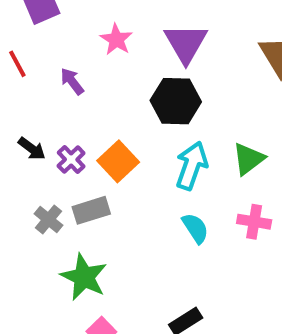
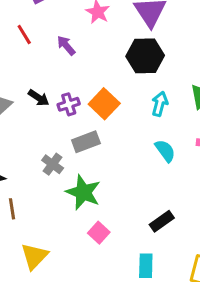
purple cross: (71, 159) -> (69, 104), turned 30
cyan arrow: (192, 166) -> (160, 104), size x0.7
gray cross: (48, 219) -> (53, 164), moved

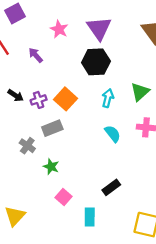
green star: (83, 192) -> (51, 167), size x0.6
cyan rectangle: (146, 266) -> (90, 217), moved

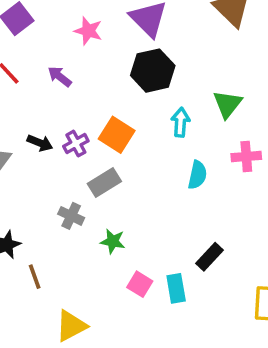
cyan semicircle: (113, 134) -> (197, 175), turned 60
yellow triangle: (15, 216) -> (71, 326), turned 30
cyan rectangle: (90, 217) -> (176, 288), moved

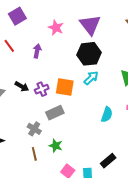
purple arrow: (60, 76) -> (37, 51), turned 56
cyan arrow: (180, 122) -> (91, 78), moved, turned 35
orange square: (117, 135) -> (65, 87), turned -30
brown line: (35, 277) -> (34, 154), moved

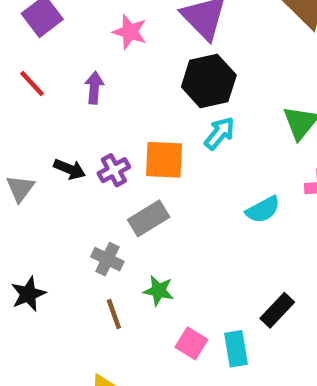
cyan semicircle: (107, 115) -> (263, 210), turned 49

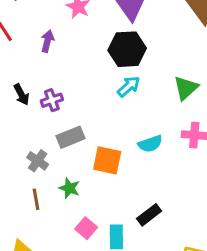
orange square: (164, 160) -> (107, 160), moved
black arrow: (70, 169) -> (21, 95), turned 30

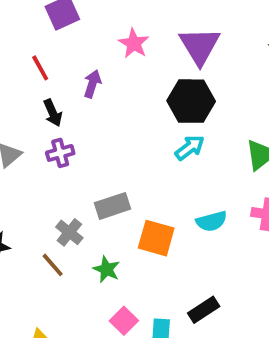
black arrow: (21, 95) -> (53, 113), moved
purple cross: (52, 100) -> (60, 153), moved
brown line: (36, 199) -> (53, 265), moved, turned -35

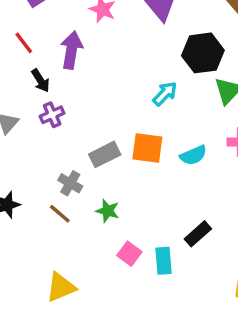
purple arrow: (92, 84) -> (71, 50), size x1.5
black hexagon: (191, 101) -> (203, 53), moved
orange square: (156, 238) -> (147, 148), moved

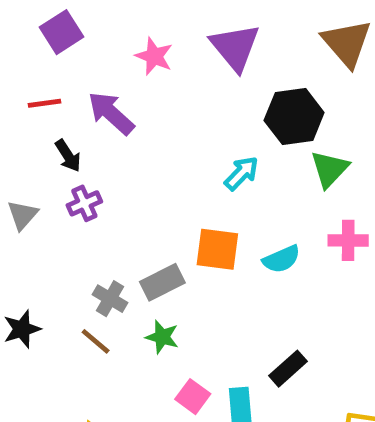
red line: (24, 43) -> (44, 103), turned -60
purple arrow: (71, 50) -> (111, 113), turned -57
gray rectangle: (105, 154) -> (162, 282), moved

